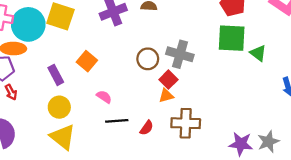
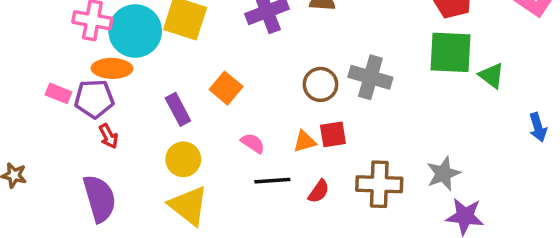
red square: (168, 80) -> (333, 134), moved, turned 36
orange triangle: (166, 96) -> (304, 141), moved
gray star: (268, 142) -> (443, 174), moved

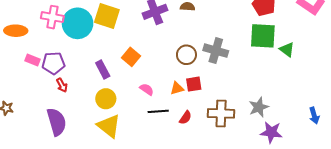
orange ellipse: (112, 68) -> (16, 31), moved
blue arrow: (538, 127) -> (314, 116), moved

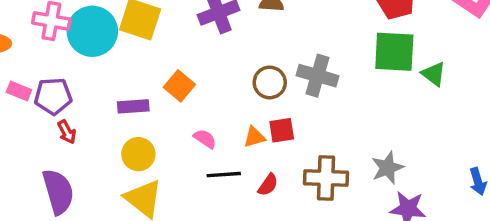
purple rectangle: (103, 69) -> (133, 106), turned -66

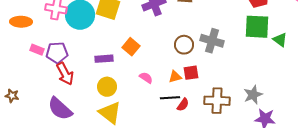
red arrow: (67, 132) -> (65, 74), size x1.6
black line: (224, 175) -> (170, 98), moved
purple semicircle: (58, 192) -> (60, 109), turned 148

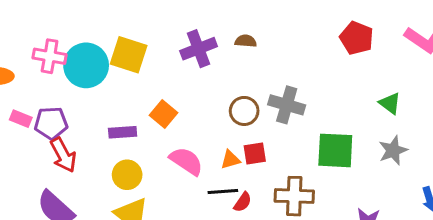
green square: (257, 27) -> (335, 150), moved
pink semicircle: (146, 78) -> (186, 161), size x1.6
gray star: (253, 95) -> (393, 150), moved

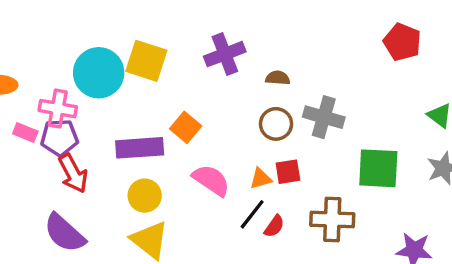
brown semicircle: (246, 41) -> (278, 78), moved
pink cross: (50, 56) -> (58, 109), moved
purple rectangle: (123, 132) -> (140, 148), size x1.5
black line: (223, 191) -> (252, 214), turned -48

